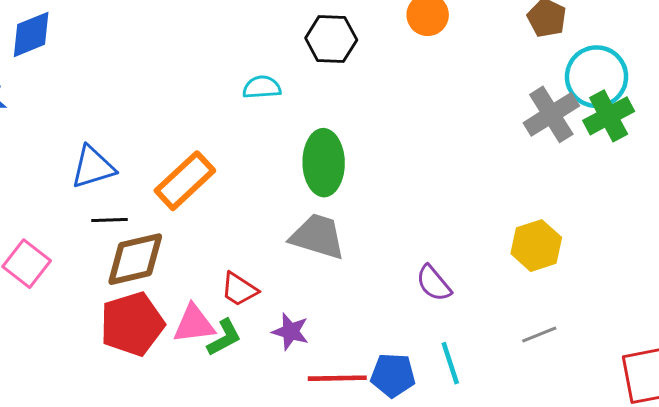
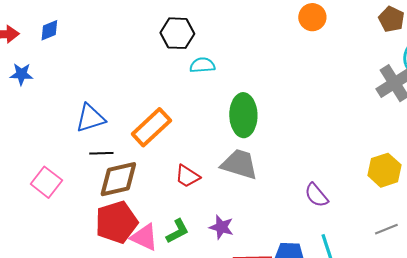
blue diamond: (31, 34) -> (49, 30), size x0.7
black hexagon: (331, 39) -> (177, 33), moved
red trapezoid: (239, 289) -> (187, 176), moved
pink triangle: (194, 324) -> (144, 237), moved, turned 32

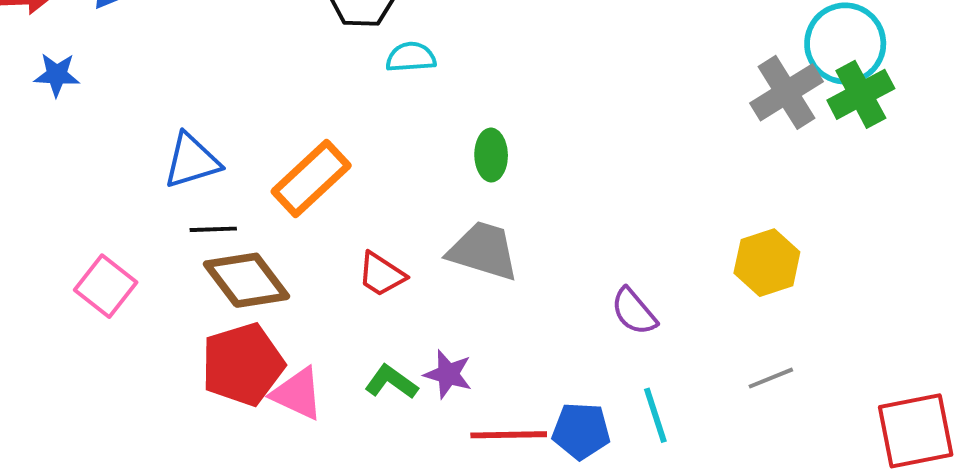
green ellipse: (243, 115) -> (491, 155), size x0.6
brown diamond: (118, 179) -> (247, 280), turned 66
green L-shape: (177, 231) -> (391, 382), moved, turned -116

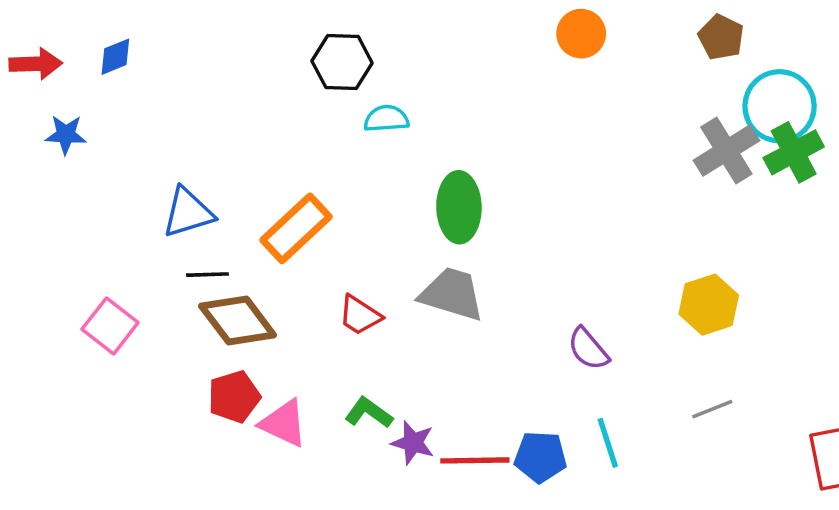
green ellipse: (491, 155) -> (459, 207), size x1.5
red pentagon: (243, 364) -> (234, 397), size x0.7
purple star: (448, 374) -> (413, 443), moved

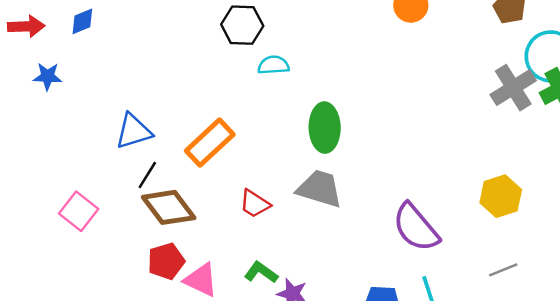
black line: (207, 275) -> (147, 175), turned -56
purple semicircle: (588, 349) -> (416, 227), size x1.6

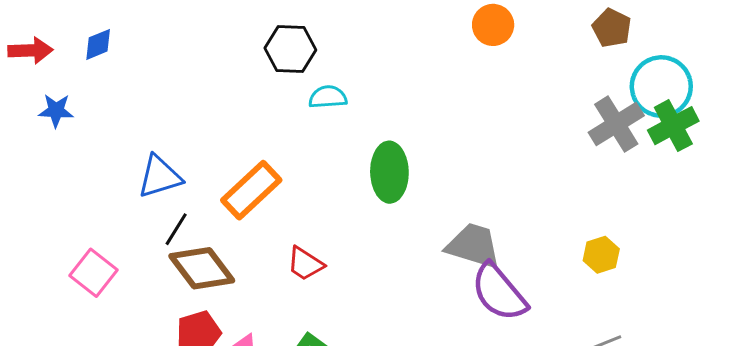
gray trapezoid: (320, 189) -> (474, 246), moved
yellow hexagon: (501, 196) -> (601, 255), size x0.7

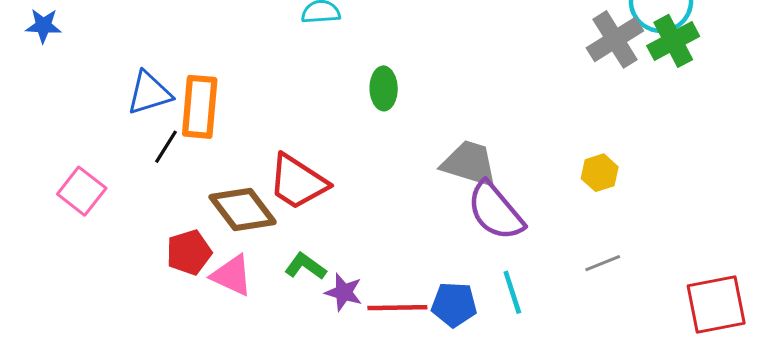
green ellipse: (389, 172) -> (384, 88), size x0.7
orange rectangle: (251, 190) -> (200, 107), moved, turned -42
red trapezoid: (305, 264) -> (298, 182), size x1.6
brown diamond: (202, 268) -> (243, 210), moved

